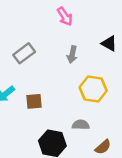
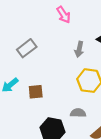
gray arrow: (72, 55) -> (79, 49), moved

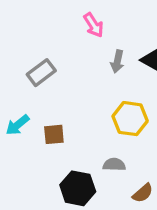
gray arrow: (79, 49) -> (117, 61), moved

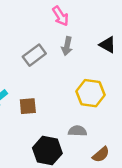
gray arrow: (117, 61) -> (67, 46), moved
gray rectangle: (41, 73) -> (34, 55), moved

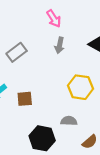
gray rectangle: (34, 55) -> (17, 52), moved

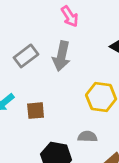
gray arrow: (60, 45) -> (61, 56), moved, size x1.5

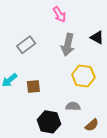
gray arrow: (61, 56) -> (68, 45), moved

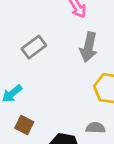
brown square: (33, 86) -> (24, 125), moved, turned 32

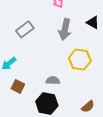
gray semicircle: (95, 128) -> (53, 80), moved

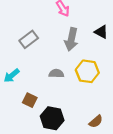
gray semicircle: (53, 80) -> (56, 73), moved
brown square: (18, 86) -> (30, 100), moved

